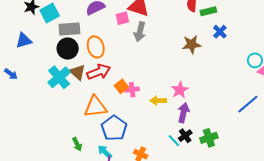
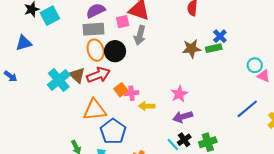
green rectangle: (208, 11) -> (214, 48), moved
gray rectangle: (69, 29) -> (93, 29), moved
black circle: (68, 49) -> (115, 51), moved
yellow arrow: (158, 101) -> (147, 106), moved
purple arrow: (183, 113) -> (183, 117), turned -120

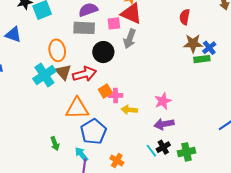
blue triangle: (24, 43) -> (13, 35), turned 30
brown star: (191, 49) -> (193, 43), moved
orange ellipse: (96, 50) -> (57, 50), moved

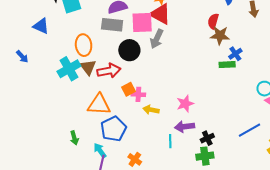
pink square: (114, 23) -> (142, 23), size x1.6
brown star: (193, 43) -> (220, 35), moved
black cross: (163, 147) -> (207, 138), moved
cyan line: (151, 151) -> (170, 141), moved, turned 32

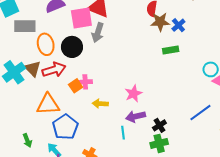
gray rectangle: (112, 25) -> (25, 26), moved
orange ellipse: (84, 45) -> (46, 44), moved
blue cross: (235, 54) -> (178, 25), moved
pink cross: (138, 94) -> (85, 82), moved

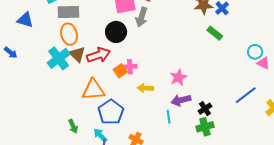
orange ellipse: (46, 44) -> (69, 34), moved
green rectangle: (171, 50) -> (215, 33), turned 49

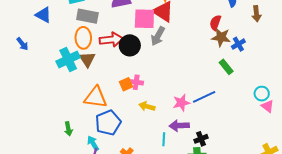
red arrow: (98, 55) -> (111, 40), moved
blue line: (246, 95) -> (204, 97), moved

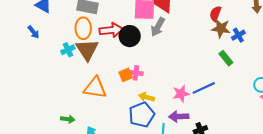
blue arrow: (22, 44) -> (34, 32), moved
cyan cross: (68, 59) -> (68, 50), size x0.6
brown triangle: (87, 59) -> (87, 50), size x1.4
blue pentagon: (108, 123) -> (142, 115), moved
green arrow: (68, 129) -> (68, 119), turned -72

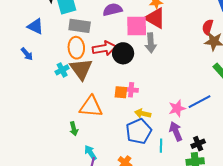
gray arrow: (158, 27) -> (151, 43), turned -30
orange square: (126, 75) -> (121, 92), turned 32
purple arrow: (179, 117) -> (176, 131), turned 72
green arrow: (68, 119) -> (74, 129), moved, turned 72

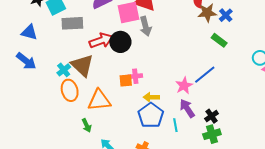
orange ellipse: (76, 48) -> (70, 90), moved
blue arrow: (27, 54) -> (26, 61), size x1.5

